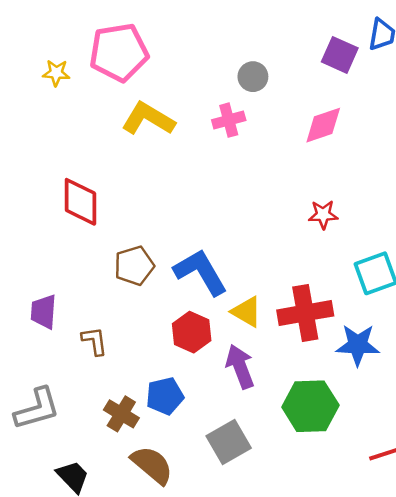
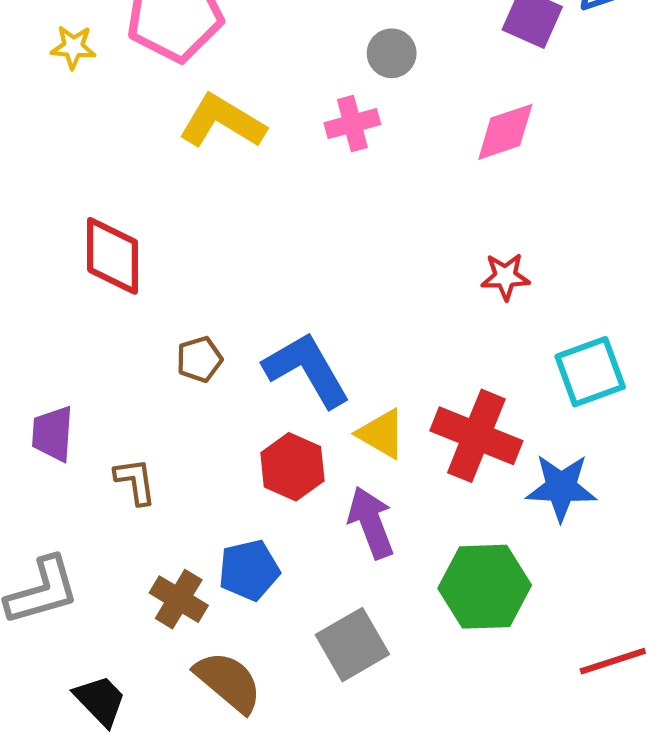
brown pentagon: (134, 266) -> (199, 359), size x0.7
red cross: (305, 313) -> (476, 436), turned 32

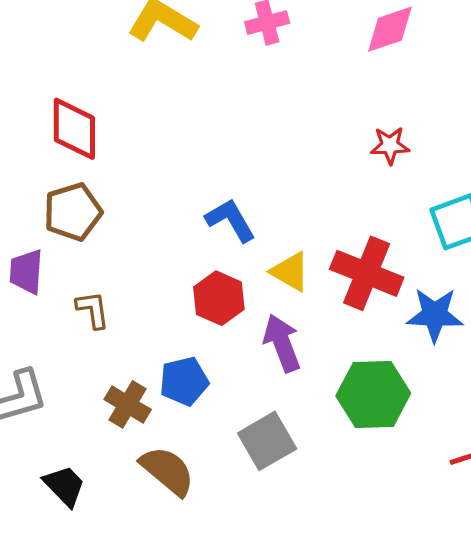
brown pentagon: (199, 359) -> (73, 212), moved, size x1.6
blue L-shape: (307, 370) -> (231, 220), size x0.7

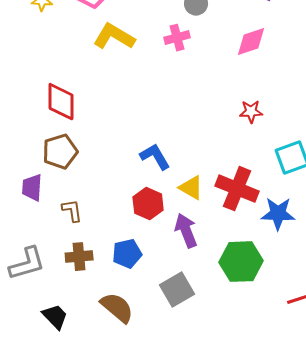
brown cross: (128, 404) -> (79, 257), moved, turned -36

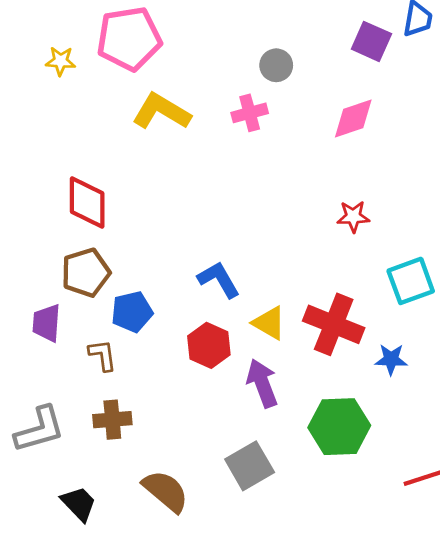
blue star: (278, 214) -> (391, 359), size x0.7
blue pentagon: (127, 254) -> (132, 312), moved

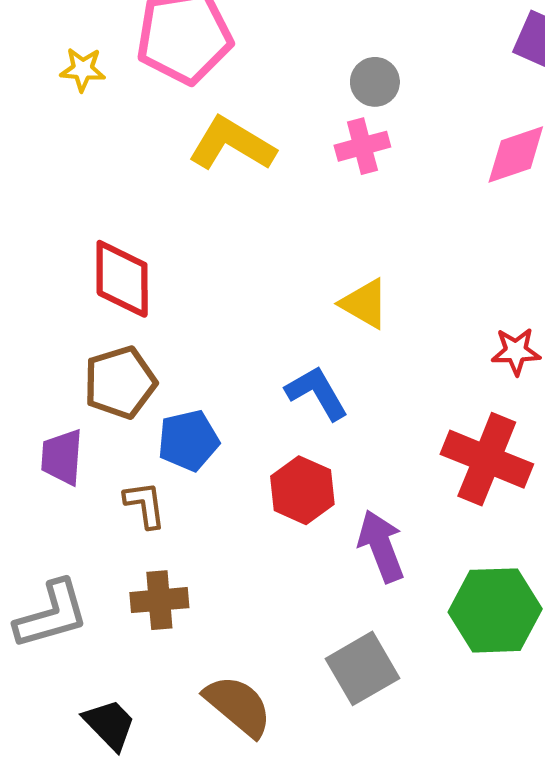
gray circle: (276, 65) -> (375, 82), moved
red star: (353, 217) -> (516, 351), moved
yellow triangle: (269, 323) -> (365, 304), moved

